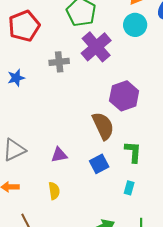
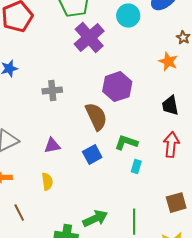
gray cross: (59, 62) -> (52, 91), moved
green L-shape: (133, 152) -> (126, 143), turned -75
cyan rectangle: (129, 188) -> (136, 167), moved

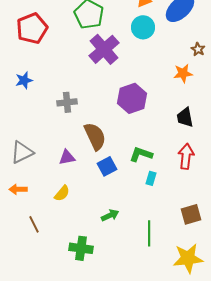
orange star: (168, 62) -> (183, 73), turned -30
brown semicircle: (96, 117) -> (95, 136), moved
yellow semicircle: (47, 182) -> (62, 193), turned 48
green arrow: (95, 219) -> (110, 215), moved, size x0.7

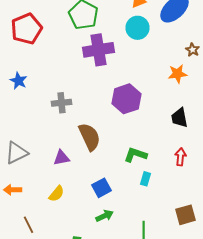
purple cross: (104, 49) -> (98, 50), turned 32
blue star: (24, 80) -> (18, 81), turned -30
red arrow: (186, 156) -> (180, 157), size x0.7
blue square: (107, 166) -> (102, 188), moved

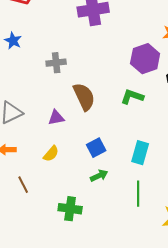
purple hexagon: (126, 99) -> (145, 59), moved
green L-shape: (136, 155) -> (132, 97), moved
cyan rectangle: (146, 179) -> (140, 153), moved, size x1.6

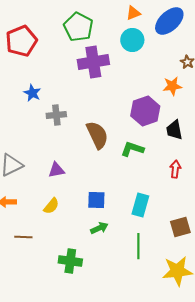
blue star: (13, 41) -> (32, 93), moved
brown semicircle: (84, 97) -> (97, 135), moved
blue square: (96, 148) -> (96, 200), turned 30
brown line: (23, 185) -> (23, 237), turned -60

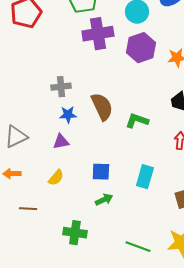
blue star: (32, 93) -> (68, 115), moved, turned -30
purple hexagon: (145, 111) -> (141, 48), moved
green line: (138, 246) -> (138, 247), moved, turned -70

